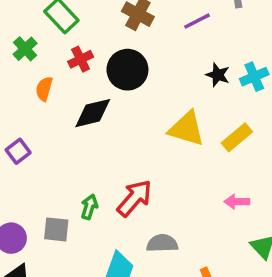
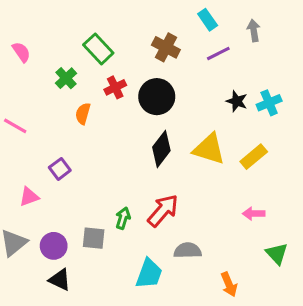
black diamond: (93, 113) -> (161, 149), moved, turned -39

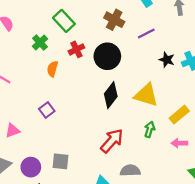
purple line: (218, 54) -> (146, 33), moved
yellow rectangle: (254, 157) -> (179, 115), moved
purple square: (60, 169) -> (47, 110), moved
green arrow: (123, 218) -> (150, 129), moved

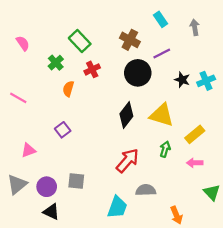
black circle: (107, 56) -> (138, 73), moved

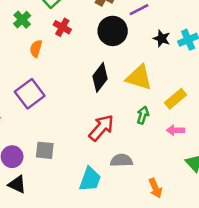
red cross: (92, 69) -> (62, 27), turned -35
purple square: (63, 130) -> (30, 94), size x1.6

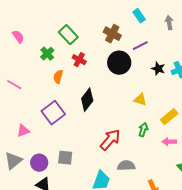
black diamond: (100, 77) -> (87, 100), moved
yellow triangle: (139, 77) -> (140, 100), size x0.6

